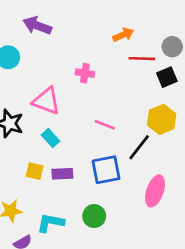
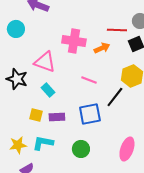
orange arrow: (123, 35) -> (102, 48), moved
pink cross: (85, 73) -> (74, 41), size x1.6
pink ellipse: (155, 191) -> (127, 149), moved
cyan L-shape: (50, 223) -> (43, 143), moved

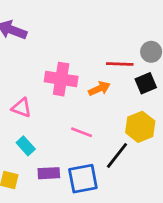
pink triangle: (45, 62) -> (22, 108), size x0.7
purple rectangle: (57, 117) -> (49, 173), moved

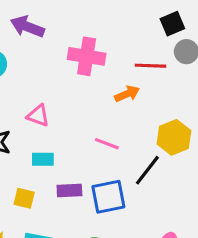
pink cross: (61, 79) -> (87, 56), moved
black square: (146, 83) -> (172, 24), moved
cyan rectangle: (26, 146) -> (43, 159), turned -48

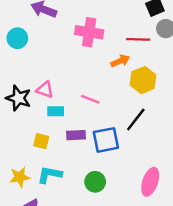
pink triangle: (38, 116) -> (45, 90), moved
yellow hexagon: (174, 137) -> (143, 80), moved
pink line: (107, 144) -> (90, 99), moved

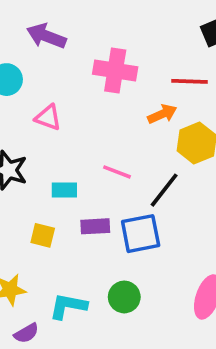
pink triangle: (45, 90) -> (48, 118), moved
black line: (136, 120) -> (164, 190), moved
cyan L-shape: (50, 175) -> (68, 306), moved

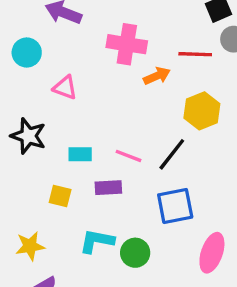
orange arrow: (162, 114) -> (157, 76), moved
pink line: (117, 172) -> (128, 156), moved
blue square: (141, 234) -> (175, 206), moved
cyan L-shape: (68, 306) -> (97, 241), moved

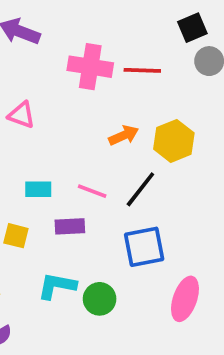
red line: (195, 54) -> (142, 70), moved
orange arrow: (157, 76) -> (124, 135), moved

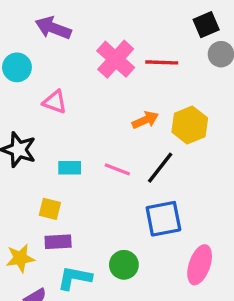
pink cross: (90, 67) -> (116, 59), turned 33
purple rectangle: (70, 226) -> (58, 242), moved
cyan L-shape: (57, 286) -> (75, 278), moved

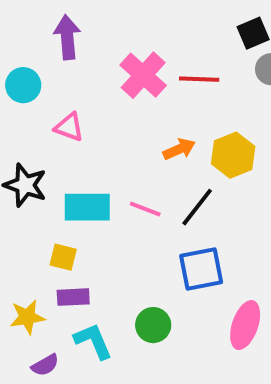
purple arrow: (53, 28) -> (67, 37), turned 64
cyan rectangle: (70, 168) -> (87, 207), size x1.6
cyan L-shape: (75, 278) -> (93, 341), turned 56

